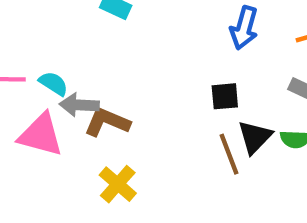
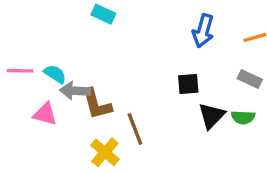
brown L-shape: (107, 122) -> (97, 104), turned -128
pink triangle: (41, 135) -> (45, 114), size x0.7
brown line: (229, 154) -> (135, 129), moved

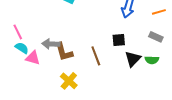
pink line: (20, 71) -> (18, 32), turned 63
cyan semicircle: (55, 74) -> (22, 48), moved
brown line: (135, 129) -> (96, 56), moved

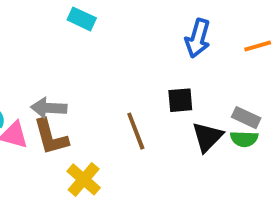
gray rectangle: (156, 37) -> (246, 118), moved
brown L-shape: (64, 52) -> (51, 137), moved

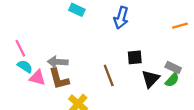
blue arrow: (198, 38) -> (121, 18), moved
green semicircle: (244, 139) -> (172, 80), turned -49

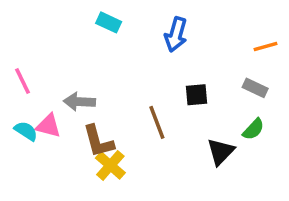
cyan semicircle: (25, 66) -> (26, 131), moved
gray rectangle: (173, 68) -> (255, 88), moved
brown L-shape: (59, 79) -> (98, 141), moved
black triangle: (151, 79) -> (221, 152), moved

